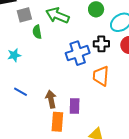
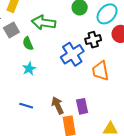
cyan star: (14, 55) -> (29, 69), moved

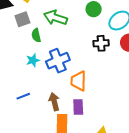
blue cross: (72, 54) -> (58, 61), moved
orange trapezoid: (100, 71) -> (79, 81), moved
blue line: (26, 106) -> (23, 96), turned -48

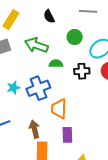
green semicircle: (36, 35) -> (56, 64), moved, turned 104
purple rectangle: (78, 107) -> (67, 135), moved

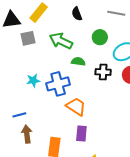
orange trapezoid: (59, 109) -> (76, 107), turned 115
brown arrow: (34, 129) -> (27, 134), moved

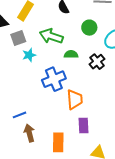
black cross: (103, 72) -> (97, 62), turned -35
cyan star: (33, 80) -> (29, 55), moved
orange trapezoid: (76, 107) -> (75, 99), turned 60

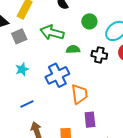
cyan star: (29, 55) -> (22, 69), moved
black cross: (97, 62) -> (99, 55), turned -35
blue line: (20, 115) -> (27, 104), moved

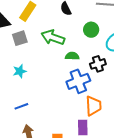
black cross: (99, 55) -> (98, 64), turned -35
blue cross: (57, 75) -> (78, 81), moved
orange trapezoid: (79, 94) -> (93, 106), moved

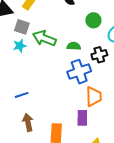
green arrow: (53, 37) -> (44, 38), moved
gray square: (20, 38) -> (22, 27), turned 35
cyan star: (20, 71) -> (20, 46), moved

